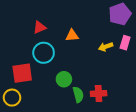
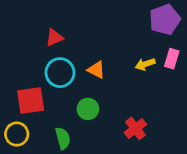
orange triangle: (72, 35) -> (96, 70), moved, turned 32
red cross: (99, 94) -> (135, 128), turned -35
green semicircle: (78, 95) -> (63, 138), moved

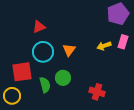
orange triangle: (96, 70) -> (69, 50), turned 40
red cross: (135, 128) -> (97, 92), turned -35
green semicircle: (63, 138) -> (45, 85), moved

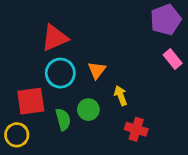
red triangle: (39, 27) -> (55, 38), size x1.5
pink rectangle: (123, 42) -> (173, 59), turned -56
yellow arrow: (104, 46) -> (121, 96), moved, turned 88

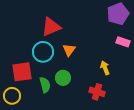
red triangle: (55, 38) -> (51, 27), moved
pink rectangle: (173, 59) -> (123, 42), turned -32
yellow arrow: (121, 96) -> (105, 68), moved

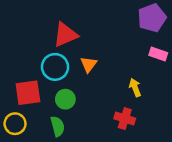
green circle: (63, 78) -> (65, 99), moved
green semicircle: (45, 85) -> (58, 126), moved

